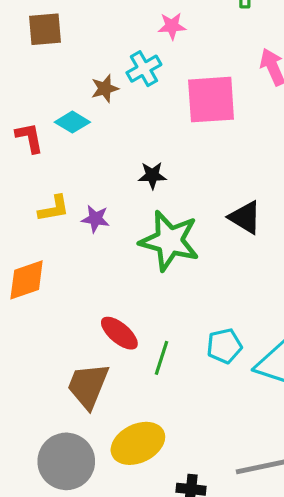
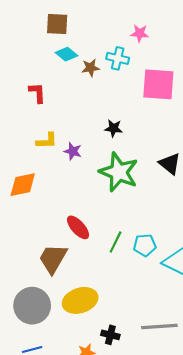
cyan cross: (144, 69) -> (118, 58), turned 35
cyan diamond: (72, 122) -> (67, 54), moved
green line: (162, 358) -> (116, 242), moved

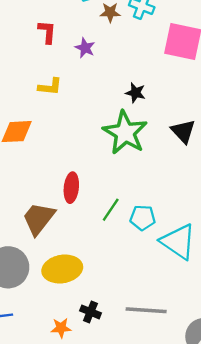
black star: (113, 128) -> (135, 93), moved
purple star: (73, 151) -> (85, 48), moved
red ellipse: (78, 227) -> (71, 188), turned 40

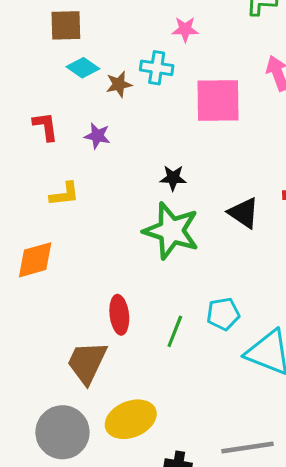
cyan pentagon: (143, 218) -> (223, 314), moved

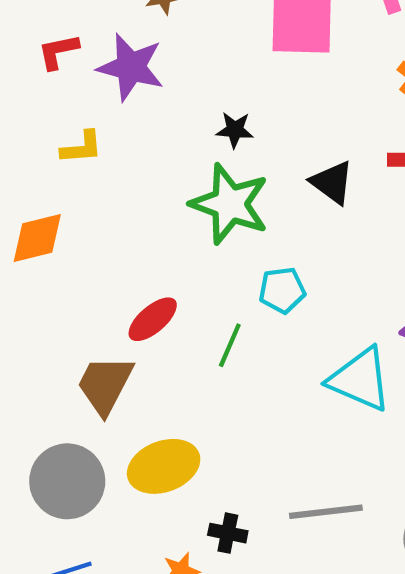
red L-shape: (45, 126) -> (58, 51), turned -96
purple star: (97, 136) -> (131, 67), size x1.8
cyan pentagon: (223, 314) -> (282, 290), moved
red ellipse: (119, 315) -> (153, 319), turned 54

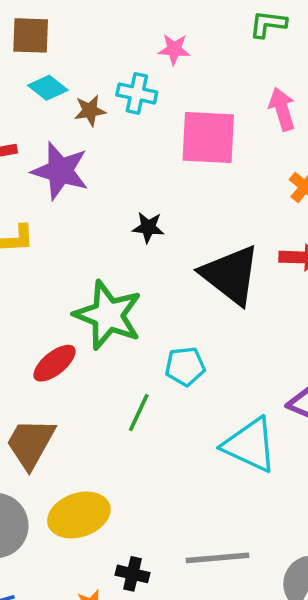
black triangle: (332, 182) -> (231, 275), size x1.6
green star: (230, 204) -> (108, 315), moved
red ellipse: (153, 319) -> (55, 363), moved

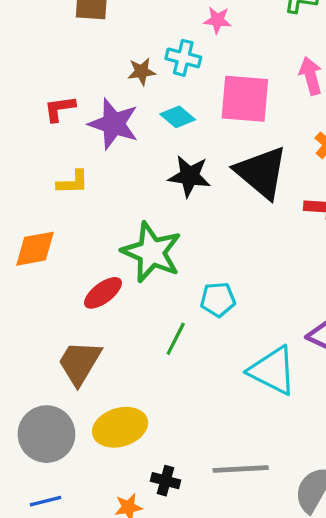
cyan diamond: (48, 88) -> (178, 117), moved
black star: (148, 227) -> (189, 176), size x1.5
black triangle: (231, 275) -> (261, 172), moved

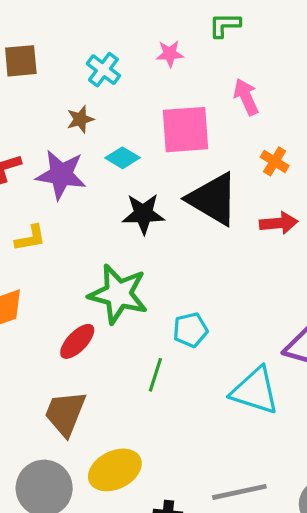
pink star: (217, 20) -> (170, 54), moved
cyan cross: (183, 58) -> (103, 70), moved, turned 32

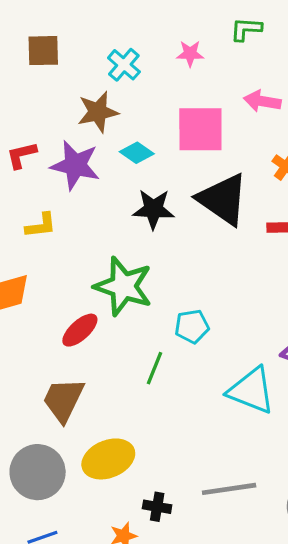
pink arrow: (246, 97) -> (262, 101), turned -60
brown star: (80, 119) -> (98, 112), size x1.5

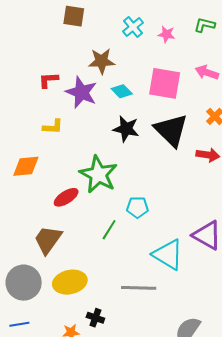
cyan cross: (124, 65) -> (133, 27), moved
gray line: (229, 489) -> (139, 288), moved

